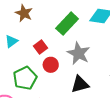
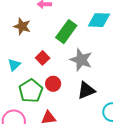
cyan triangle: (11, 41) -> (14, 65), moved
red circle: (51, 65) -> (53, 84), moved

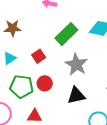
brown star: (22, 26) -> (13, 28), moved, turned -30
green pentagon: (31, 91) -> (22, 87), turned 30

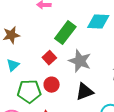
red square: (39, 56) -> (49, 58), moved

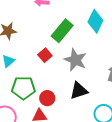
cyan diamond: (98, 21) -> (95, 21), turned -70
red circle: (52, 85) -> (47, 98), moved

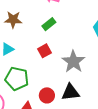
green rectangle: (62, 31) -> (49, 24), moved, size x0.6
red circle: (47, 98) -> (47, 95), moved

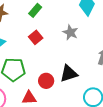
gray star: (73, 62) -> (70, 32), moved, size x0.7

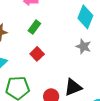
gray star: (70, 32) -> (83, 46), moved

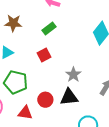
gray star: (83, 46) -> (73, 75), moved

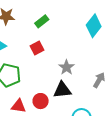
red circle: (45, 100) -> (41, 101), moved

